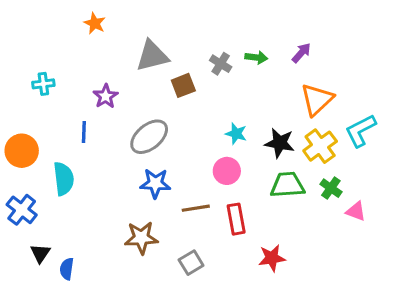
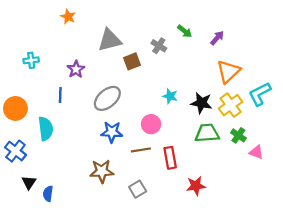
green arrow: (256, 57) -> (185, 31), moved, turned 32
pink circle: (227, 171) -> (151, 124), moved

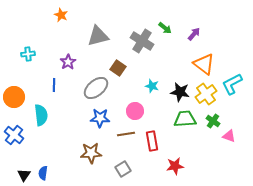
gray cross: (159, 46) -> (142, 41), size x1.6
brown square: (132, 61) -> (118, 68), moved, turned -35
orange triangle: (228, 72) -> (204, 64), turned -40
black triangle: (29, 182) -> (24, 175), moved

